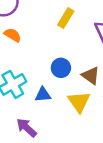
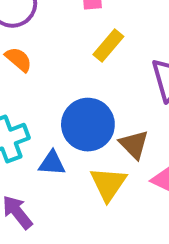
blue circle: (61, 68) -> (88, 125), size x1.6

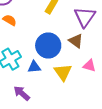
brown triangle: (134, 144) -> (76, 41), moved

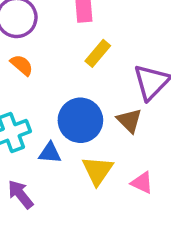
pink triangle: (89, 66) -> (142, 183), moved

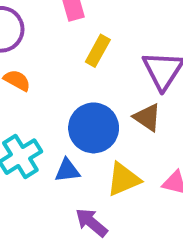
yellow triangle: (98, 171) -> (123, 179), turned 44
purple arrow: (20, 194) -> (91, 223), moved

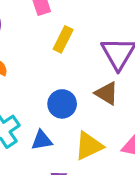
blue circle: (94, 128) -> (62, 104), size x0.7

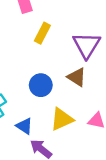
blue triangle: (42, 140) -> (24, 126), moved, turned 42

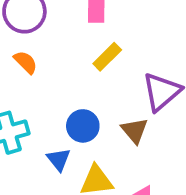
blue triangle: (24, 126) -> (59, 160), moved

